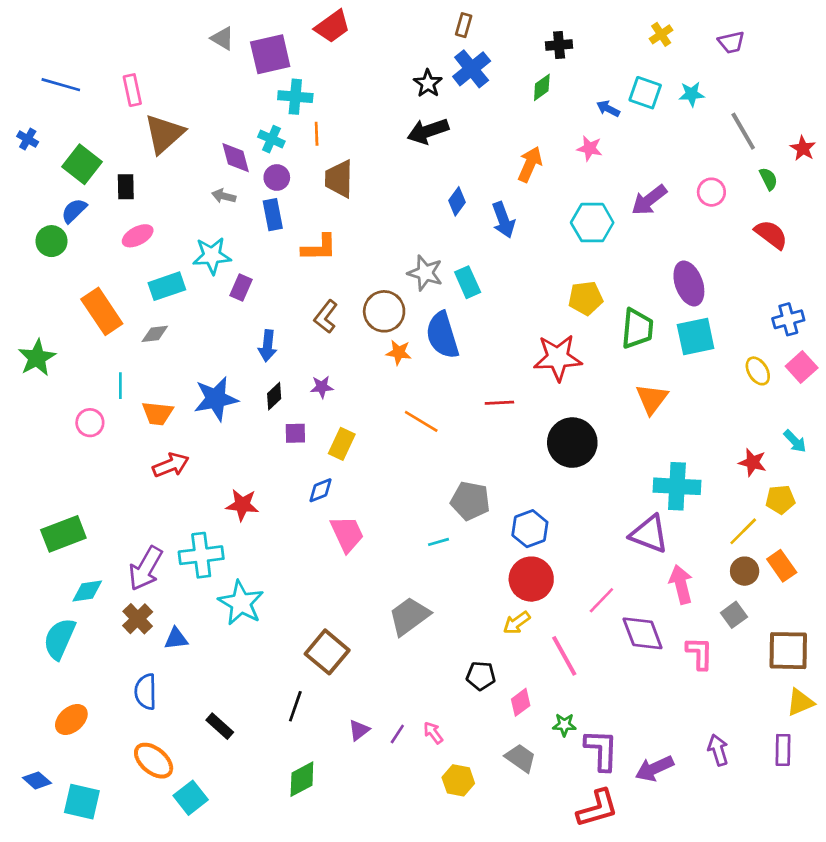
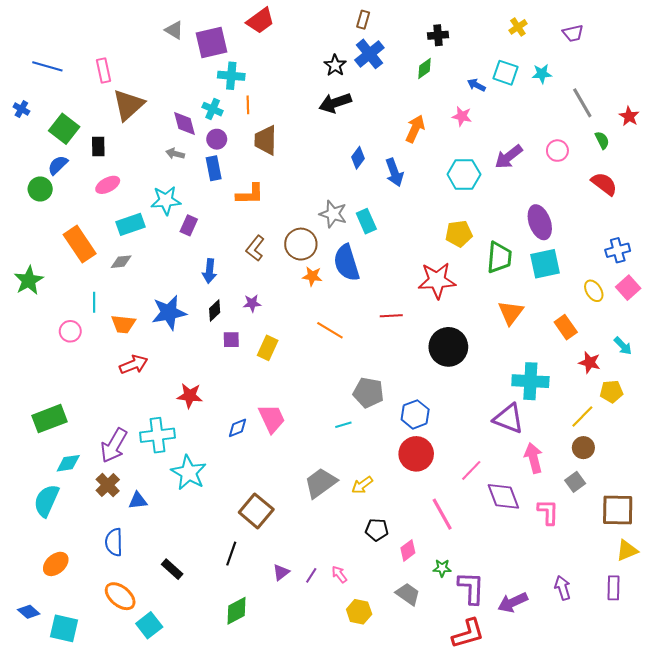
blue diamond: (321, 490) -> (237, 428), moved
orange rectangle: (782, 566) -> (566, 327), moved
yellow arrow: (517, 623) -> (362, 485), moved

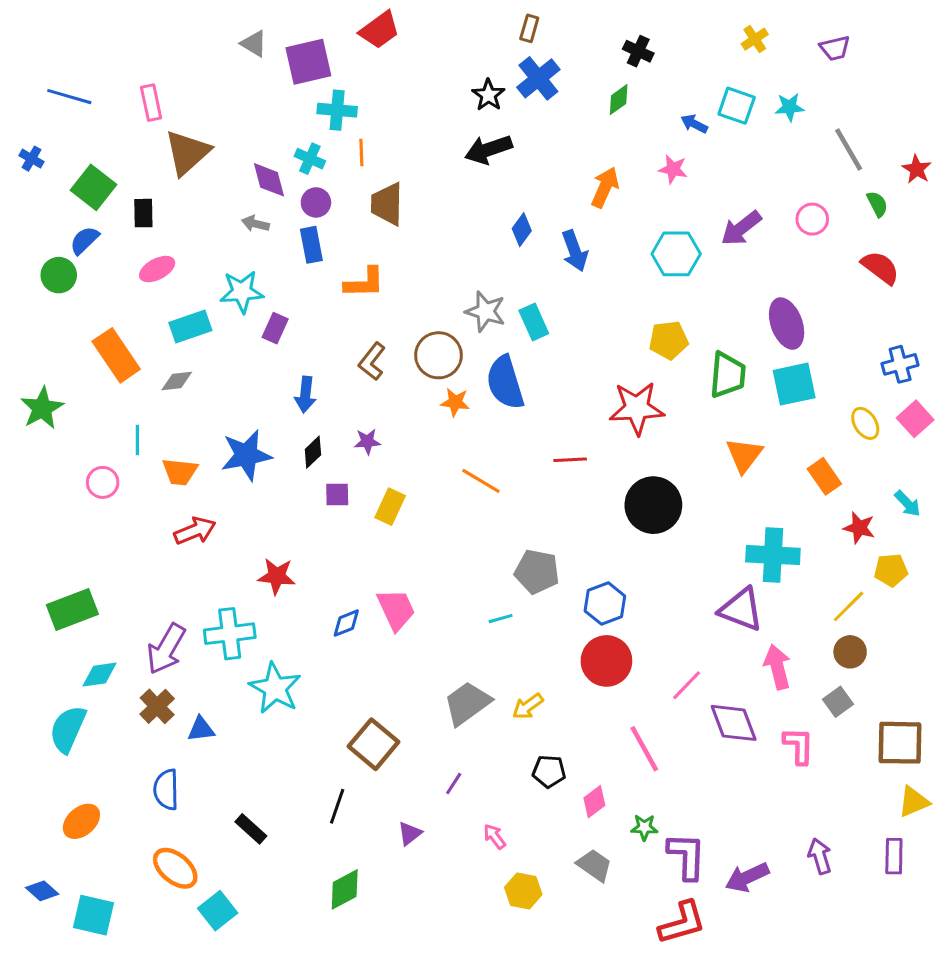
black cross: (438, 35) -> (638, 51), turned 30
purple line: (311, 575) -> (454, 783), moved

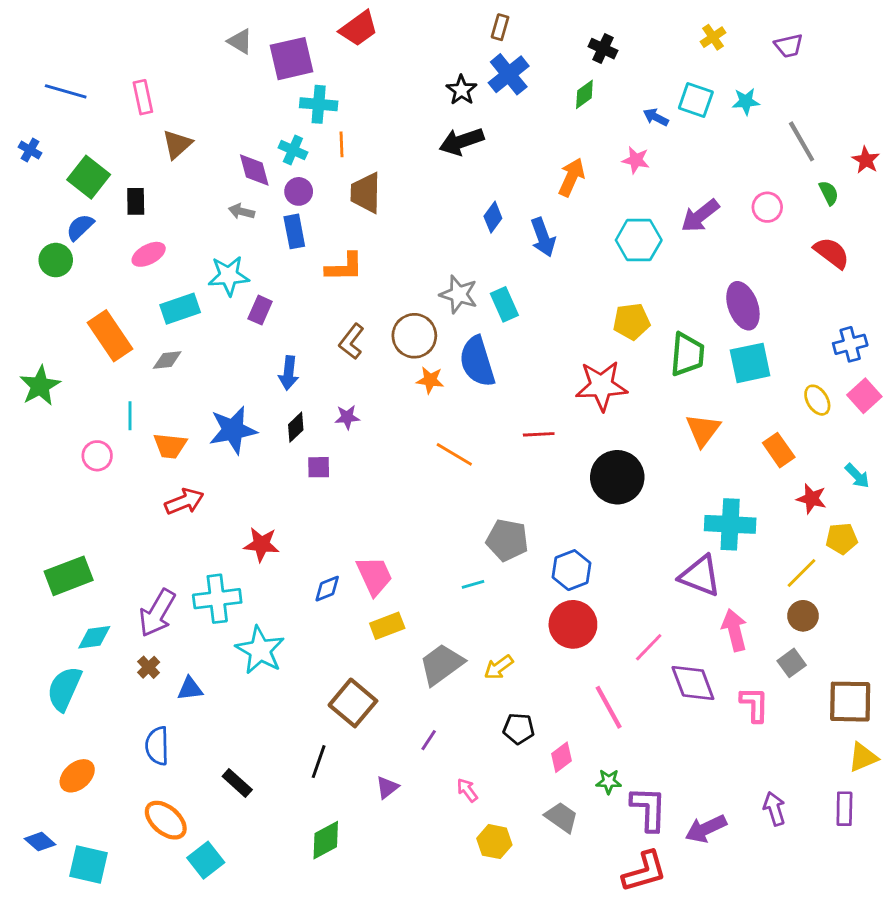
brown triangle: (187, 153) -> (177, 144), size x0.7
yellow rectangle: (390, 507) -> (387, 626), moved, turned 44
brown cross: (157, 706) -> (149, 667), size x0.7

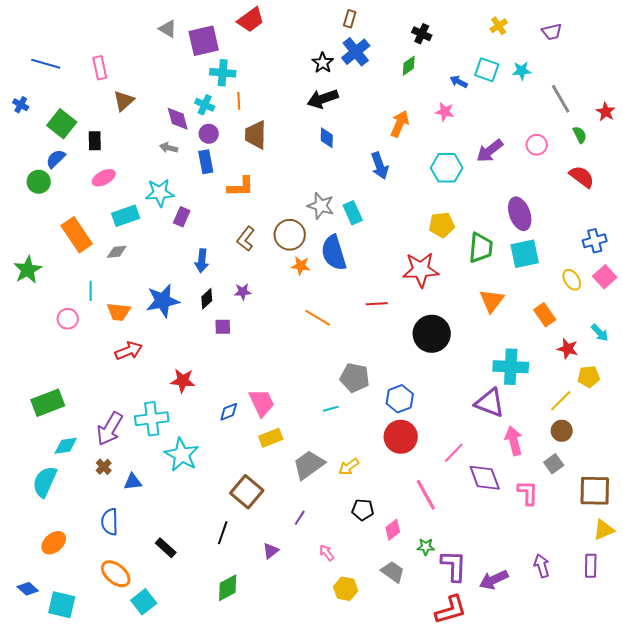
blue diamond: (493, 217) -> (327, 138), moved, turned -35

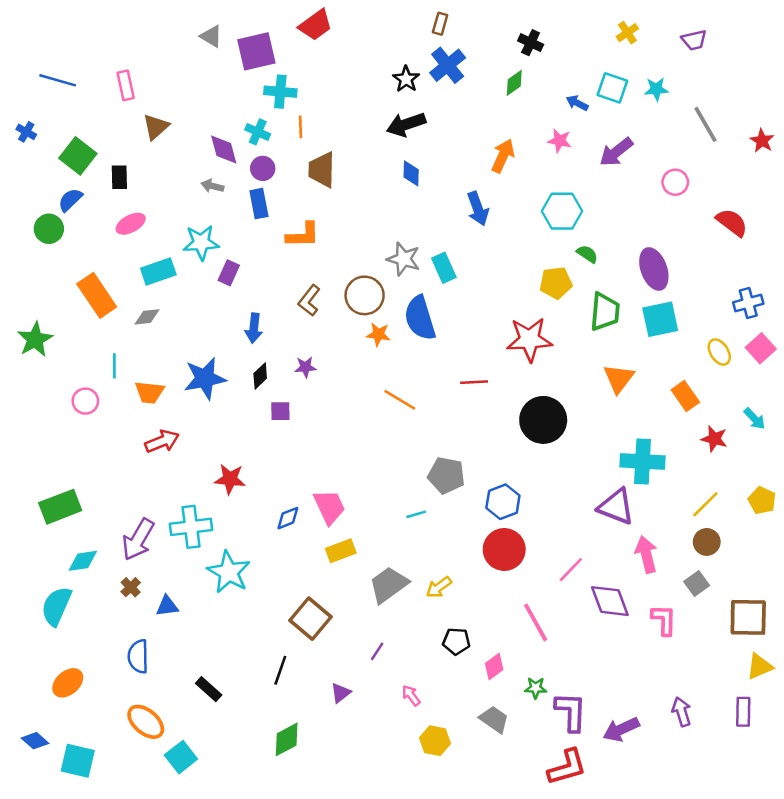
green semicircle: (580, 135) -> (587, 254), moved, turned -30
purple arrow: (490, 151) -> (616, 152), moved
yellow pentagon: (589, 377) -> (762, 500), moved, turned 30

